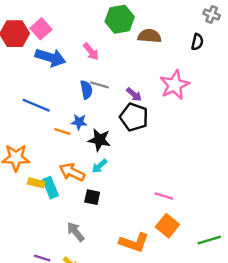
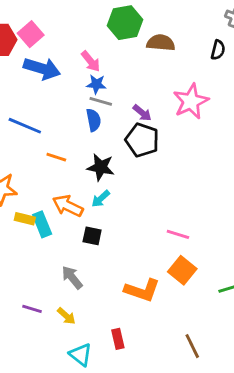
blue semicircle: (86, 90) -> (94, 120), moved
blue star: (79, 122) -> (96, 84), moved

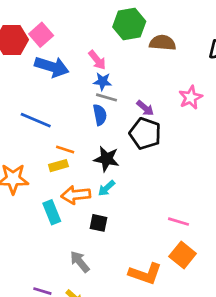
pink star: (191, 101) -> (191, 97), size x0.7
orange arrow: (68, 206) -> (76, 195), turned -32
yellow rectangle: (25, 219) -> (58, 166), moved, turned -30

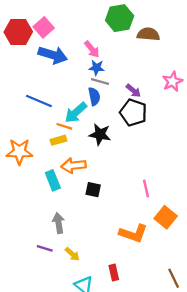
cyan arrow: (106, 188) -> (76, 113), moved, size x1.5
pink line: (179, 222) -> (146, 189), moved, turned 60
gray arrow: (80, 262) -> (59, 223), moved, turned 30

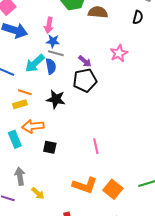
pink arrow: (92, 49) -> (49, 25), turned 49
cyan arrow: (76, 113) -> (35, 63), moved
black pentagon: (133, 113) -> (85, 80), turned -30
orange square: (166, 217) -> (113, 189), moved
yellow arrow: (72, 254) -> (38, 193), moved

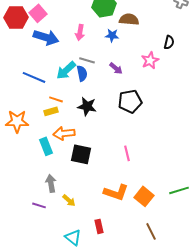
black semicircle: (138, 17) -> (169, 42), moved
blue star: (53, 41) -> (112, 35), moved
black pentagon: (85, 80) -> (130, 101), moved
black square: (50, 147) -> (81, 154), size x1.5

